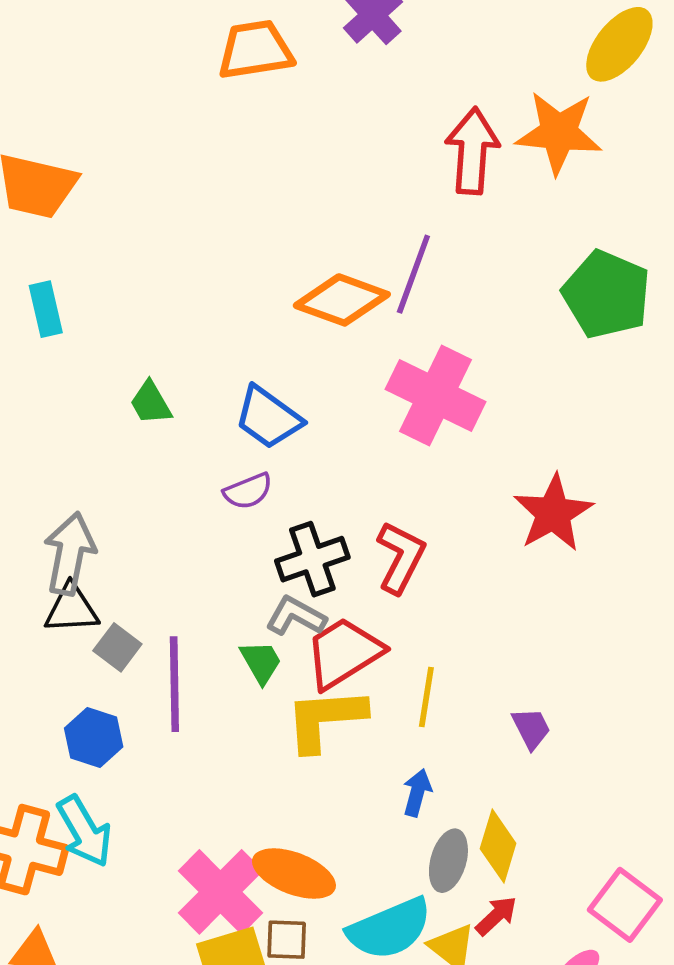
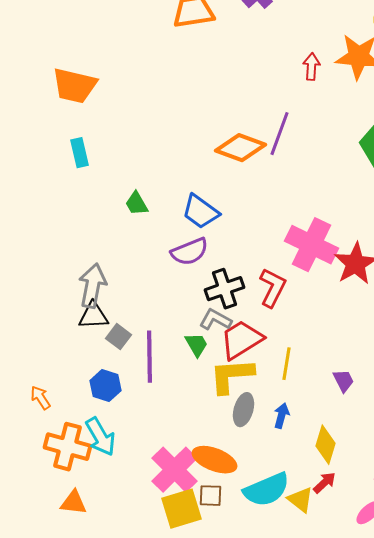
red arrow: (472, 151) -> (312, 67), size x0.6
pink cross: (436, 396) -> (312, 245), moved
purple semicircle: (248, 491) -> (190, 252), size x1.4
gray ellipse: (448, 861) -> (244, 410), moved

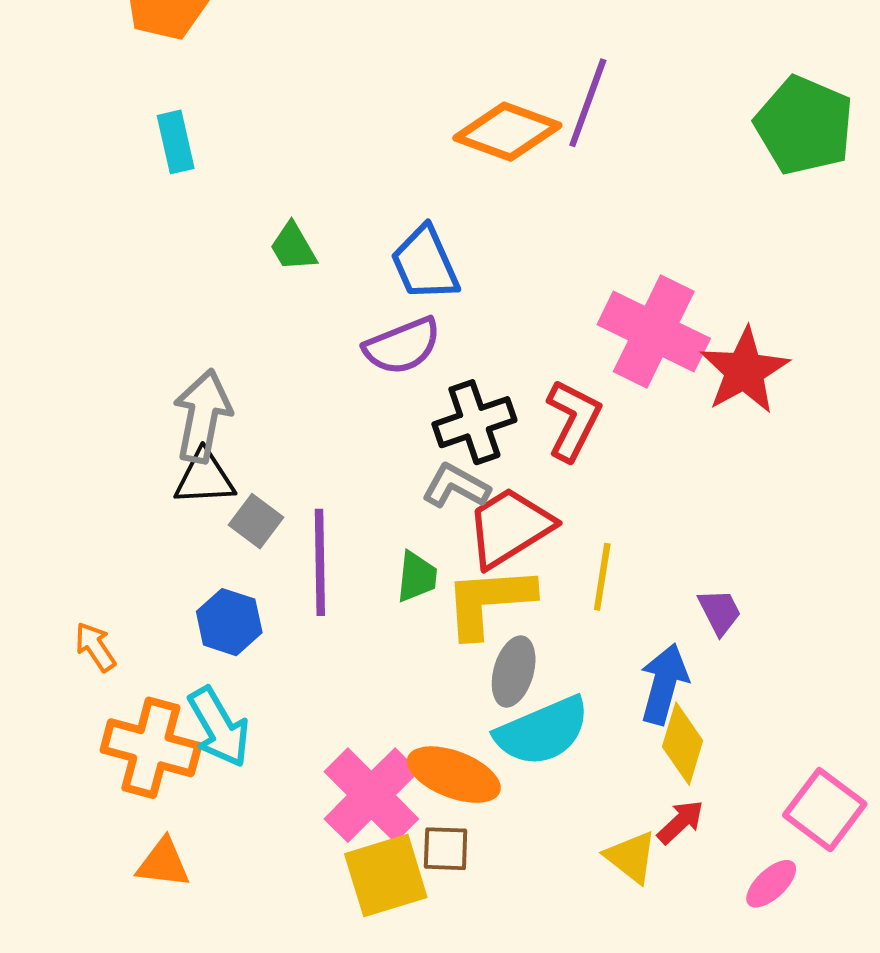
blue trapezoid: (200, 212) -> (425, 263), turned 30
green trapezoid: (196, 345) -> (417, 577), moved, turned 36
blue arrow: (282, 416) -> (664, 684), moved, size x1.5
cyan semicircle: (266, 490) -> (542, 731), moved

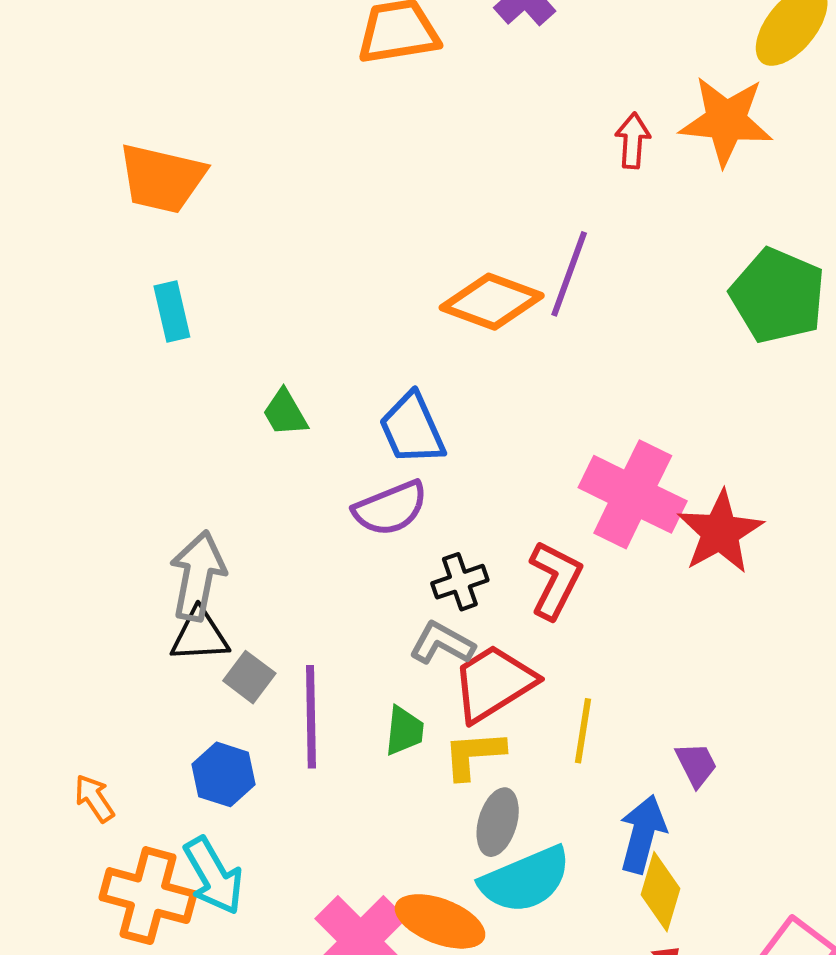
black cross: (474, 422) -> (460, 582), size x0.7
yellow L-shape: (489, 601) -> (474, 755), size x0.7

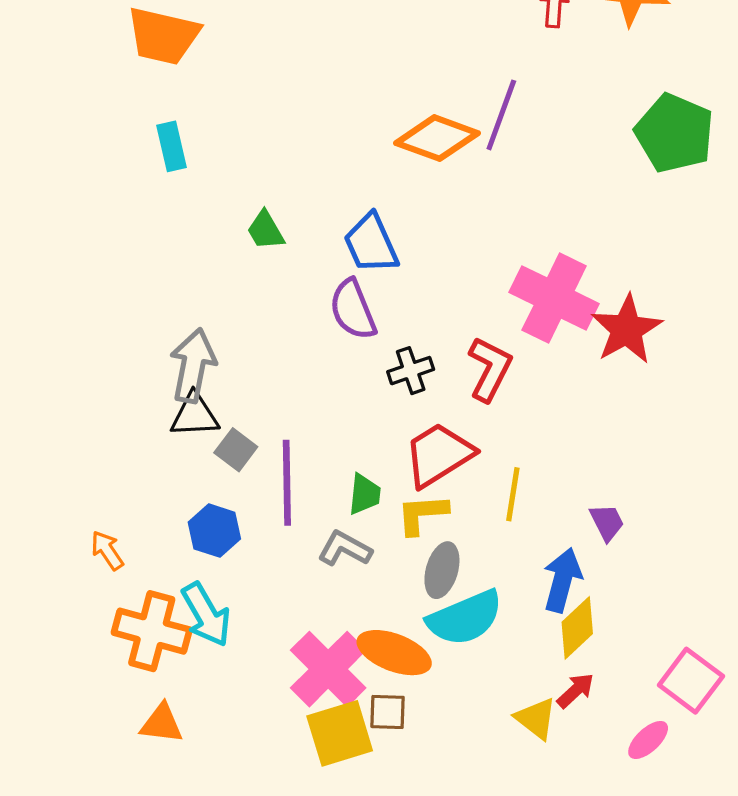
purple semicircle: (390, 508) -> (353, 310), turned 90
gray L-shape: (442, 643) -> (345, 549), moved
yellow diamond: (661, 892) -> (577, 628), turned 30

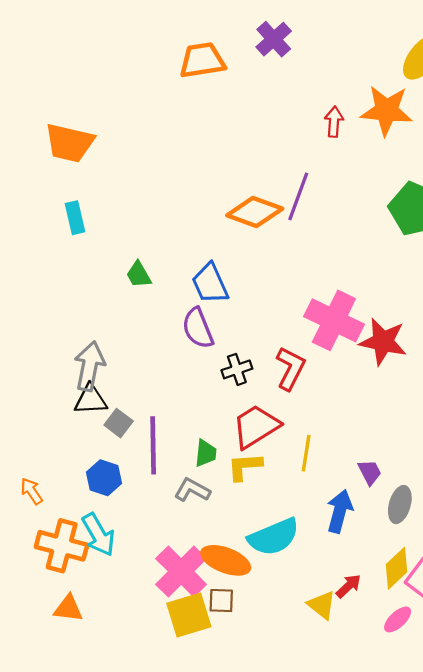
red star: (627, 329) -> (383, 342), turned -30
gray ellipse: (442, 570) -> (400, 505), moved
yellow diamond: (577, 628) -> (396, 568), moved

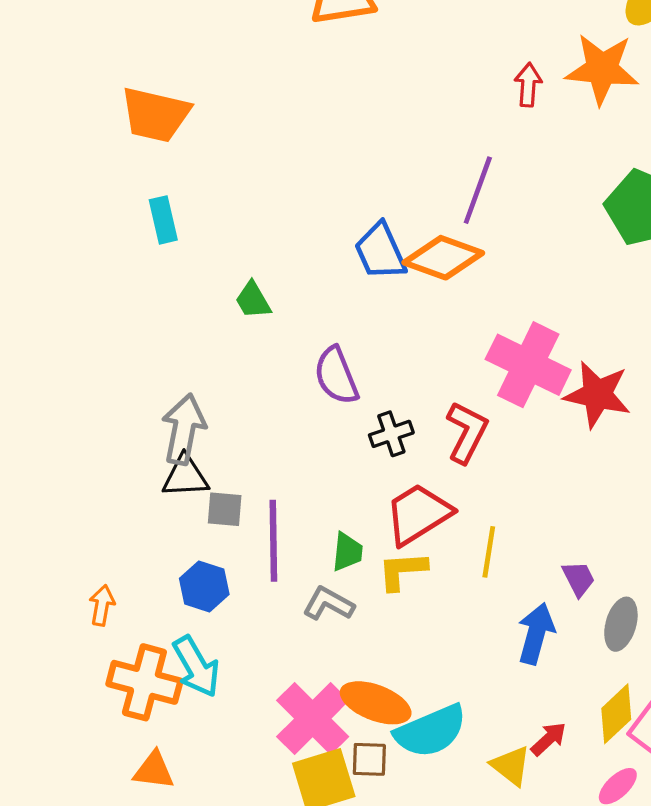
orange diamond: (255, 212) -> (443, 258), moved
blue trapezoid: (210, 284) -> (380, 251), moved
gray square: (119, 423) -> (225, 509), turned -32
orange arrow: (31, 491) -> (102, 605), turned 44
cyan semicircle: (274, 537) -> (431, 731), moved

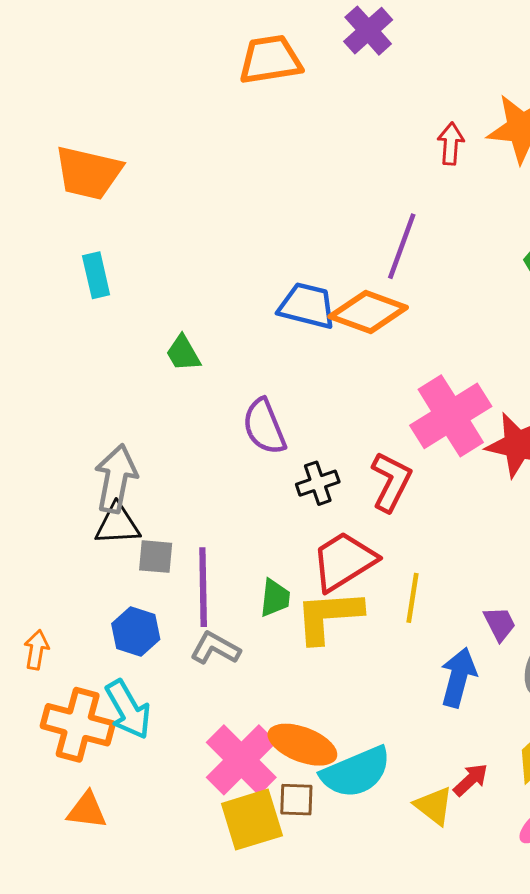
blue trapezoid: (380, 251) -> (307, 306), turned 128
pink cross: (528, 365) -> (451, 416), turned 32
yellow L-shape: (402, 571) -> (328, 616), size x1.4
gray L-shape: (328, 604) -> (215, 648), moved

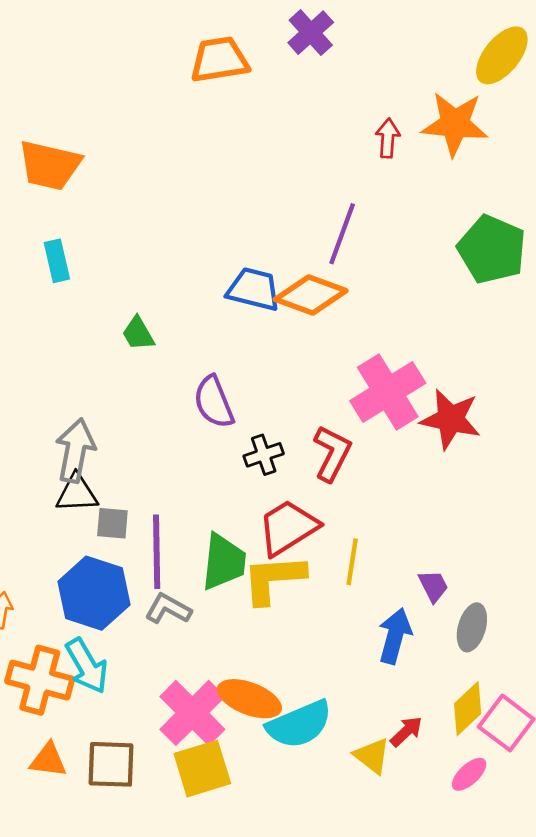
green trapezoid: (275, 598) -> (224, 562), size x1.6
blue hexagon: (136, 631) -> (94, 593), size x1.6
brown square: (296, 800) -> (111, 764), moved, size x1.5

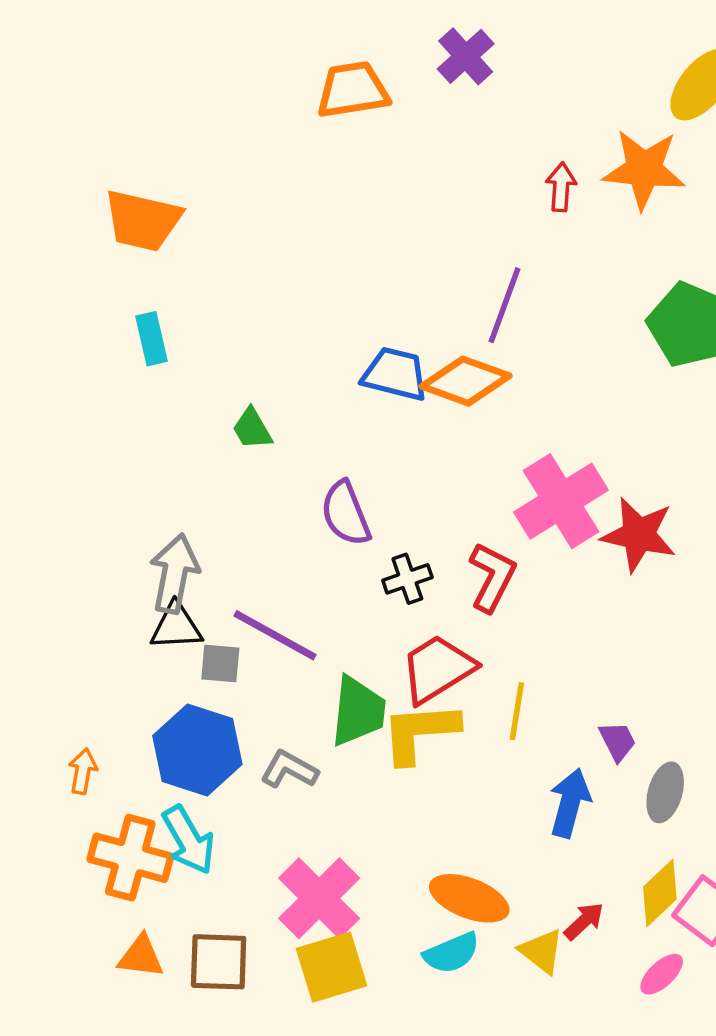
purple line: (157, 552) -> (275, 635), moved, turned -60
orange ellipse: (249, 699) -> (469, 898), moved
cyan semicircle: (299, 724) -> (452, 953), moved, size x0.7

